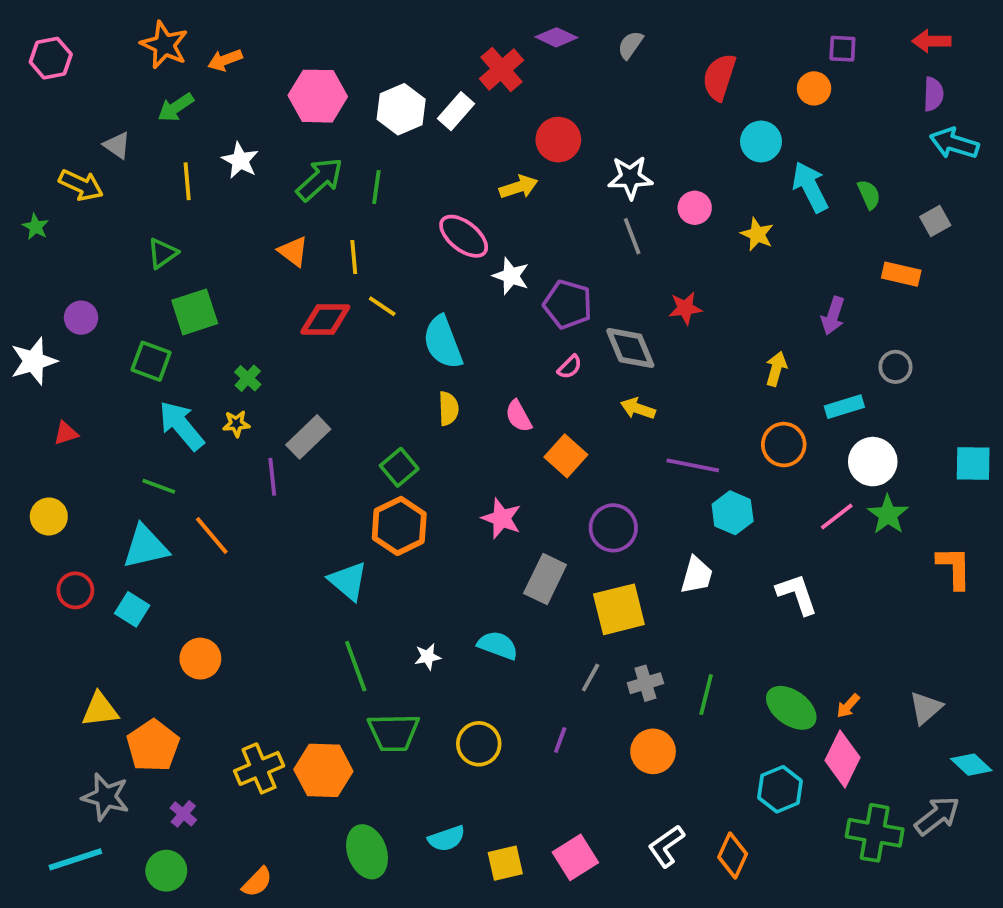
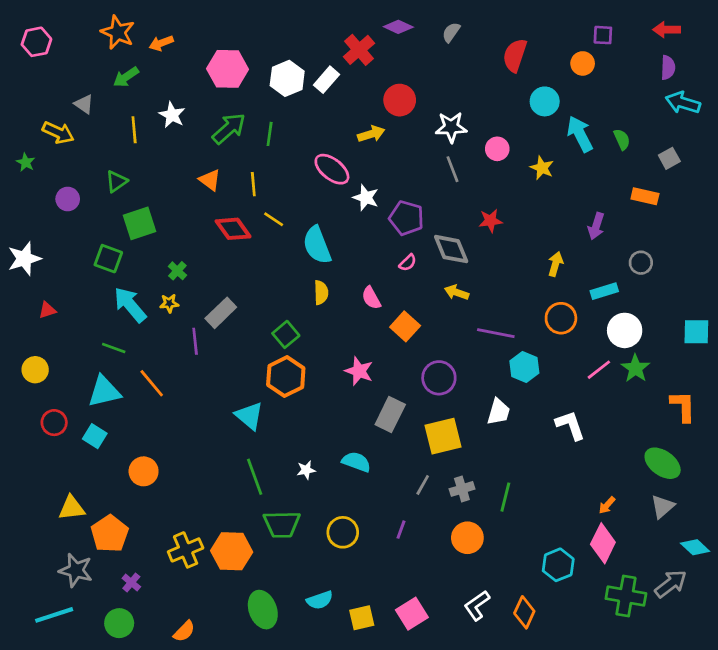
purple circle: (81, 318) -> (68, 199), moved
red diamond: (325, 320) -> (233, 229), turned 54
green ellipse: (791, 708) -> (663, 463), moved

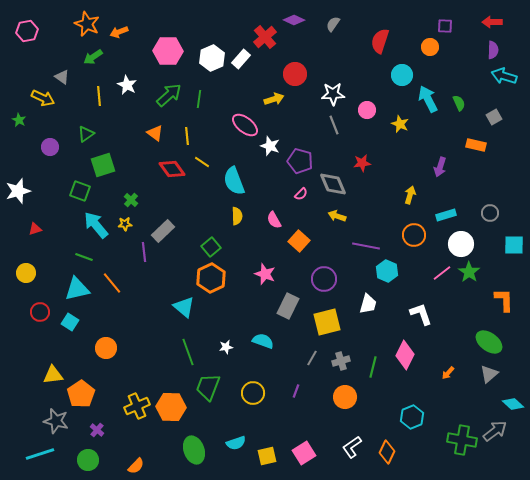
gray circle: (641, 263) -> (490, 213), moved
green trapezoid: (282, 524) -> (208, 387), turned 112
pink diamond: (603, 543) -> (405, 355), moved

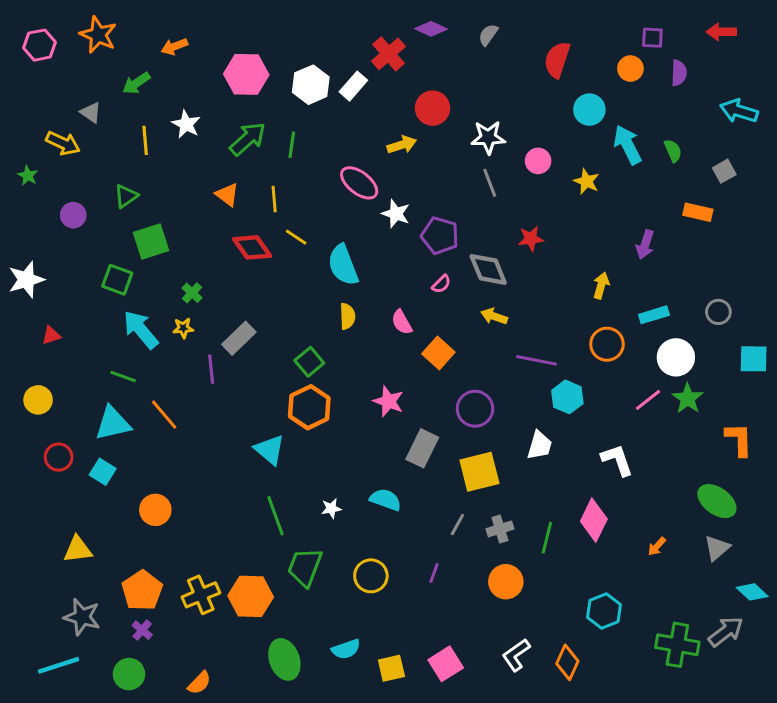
orange star: (87, 24) -> (98, 35), moved
purple semicircle: (493, 50) -> (679, 73), moved
orange pentagon: (81, 394) -> (142, 591), moved

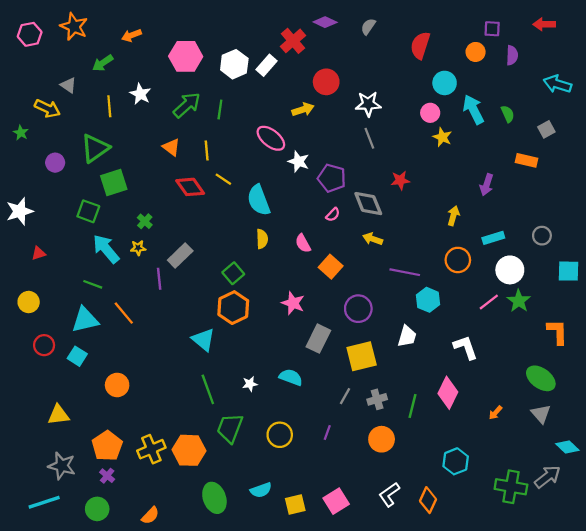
pink circle: (538, 161) -> (430, 113), moved
green triangle: (126, 196) -> (95, 148), size x1.6
gray triangle: (717, 548) -> (541, 414), turned -30

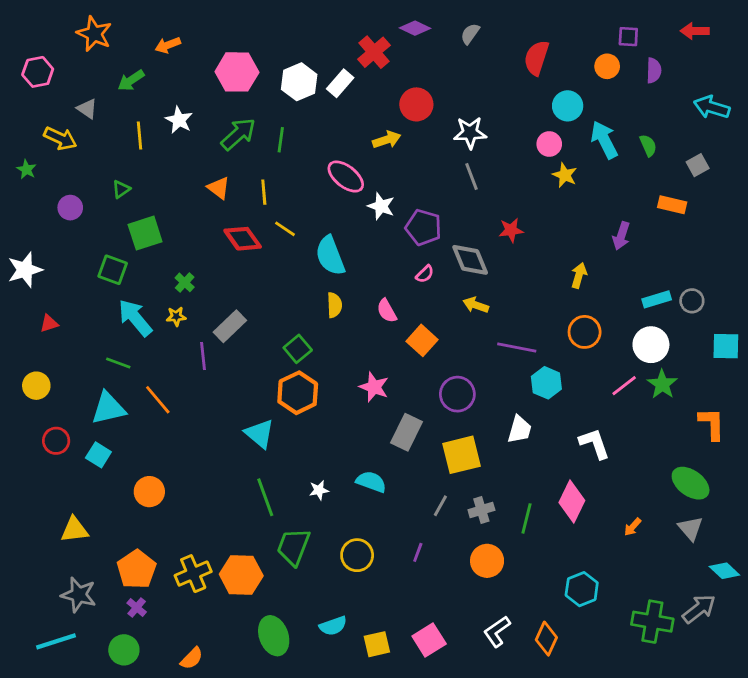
pink hexagon: (30, 34) -> (38, 72), moved
green triangle: (95, 148) -> (121, 189), size x0.5
cyan rectangle: (493, 238) -> (657, 299), moved

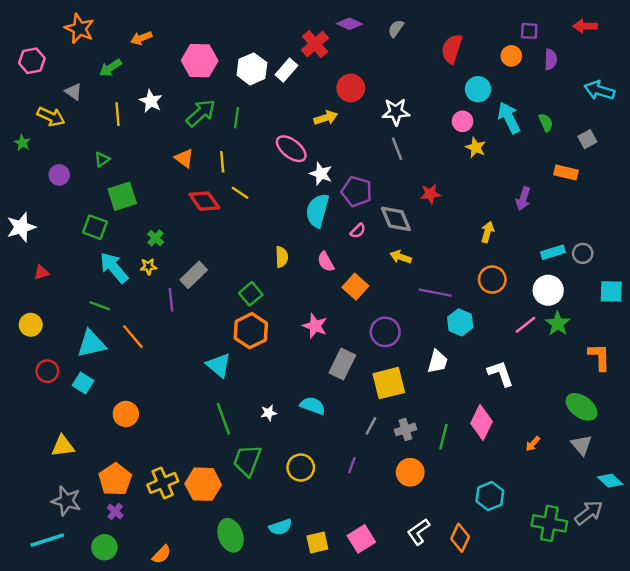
cyan semicircle: (330, 256) -> (317, 211), moved, turned 36

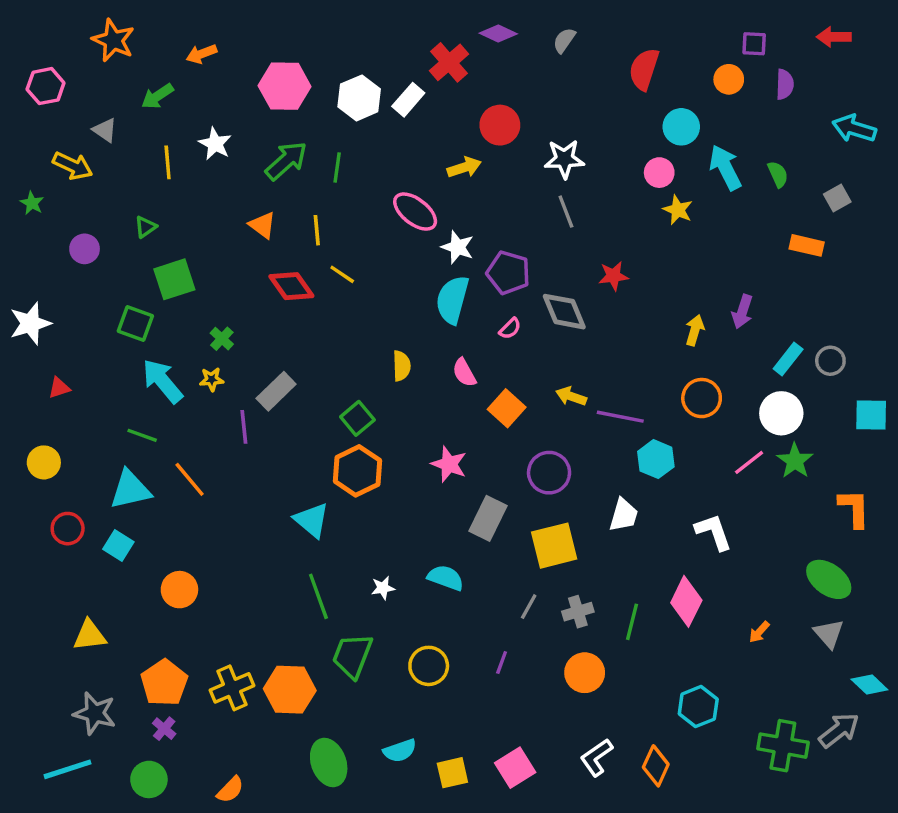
purple arrow: (523, 199) -> (742, 312), moved
cyan rectangle: (553, 252) -> (788, 359), turned -35
yellow arrow: (401, 257) -> (571, 396), moved

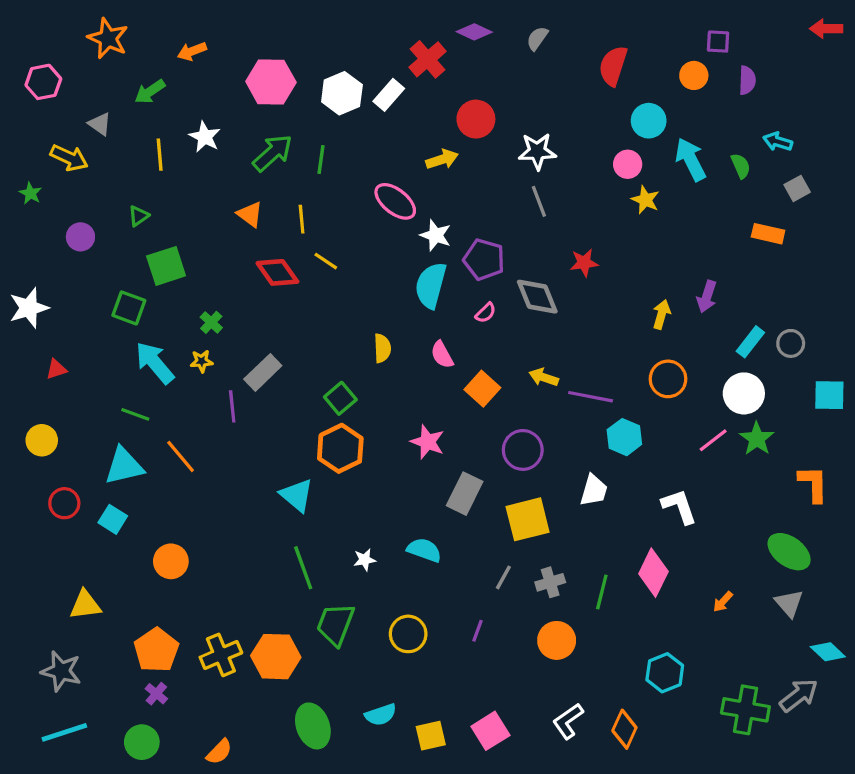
red arrow: (834, 37) -> (826, 29), moved
cyan arrow: (854, 128) -> (778, 142), moved, size x0.7
gray star: (95, 713) -> (61, 671), moved

